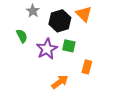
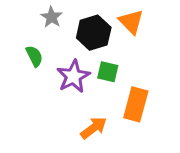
orange rectangle: (87, 67) -> (136, 104), size x1.5

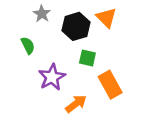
purple star: (73, 76) -> (52, 77), moved
orange rectangle: (136, 104) -> (110, 85), turned -44

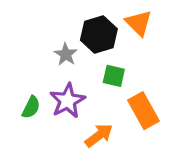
gray star: (42, 14) -> (66, 54), moved
green semicircle: (28, 45) -> (31, 107), moved, turned 54

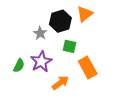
orange triangle: (139, 23) -> (85, 14), turned 36

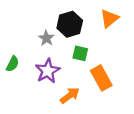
orange triangle: (85, 14) -> (109, 18), moved
green semicircle: (19, 66) -> (13, 64), moved

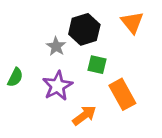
orange triangle: (109, 18) -> (132, 22), turned -30

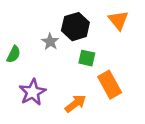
green semicircle: (15, 77) -> (14, 54), moved
purple star: (58, 86) -> (33, 92), moved

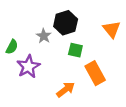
orange triangle: (118, 20) -> (112, 29), moved
purple star: (33, 92) -> (28, 67), moved

